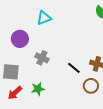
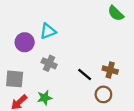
cyan triangle: (44, 18) -> (48, 31), moved

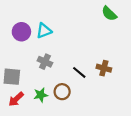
purple circle: (25, 42) -> (21, 32), moved
brown circle: (103, 94) -> (62, 92), moved

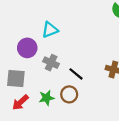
purple circle: (21, 32) -> (27, 48), moved
black line: (79, 72) -> (76, 74), moved

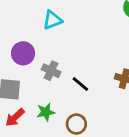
cyan triangle: (50, 30) -> (52, 20), moved
brown circle: (69, 94) -> (76, 124), moved

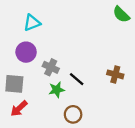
cyan triangle: (52, 20) -> (32, 23), moved
green star: (46, 112) -> (57, 90), moved

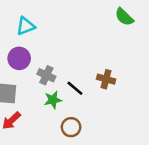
brown cross: (115, 74) -> (106, 79), moved

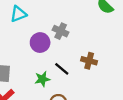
purple circle: (19, 58) -> (40, 43), moved
gray cross: (46, 75) -> (61, 31), moved

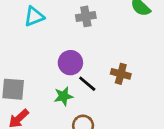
gray cross: (61, 31) -> (86, 16), moved, turned -35
purple circle: (40, 43) -> (70, 63), moved

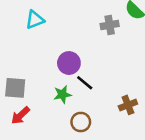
gray cross: (86, 16) -> (110, 25), moved
brown cross: (121, 74) -> (128, 105), moved, turned -36

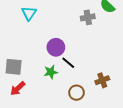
cyan triangle: (35, 20) -> (29, 13), turned -35
brown circle: (81, 122) -> (77, 93), moved

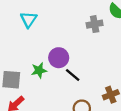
green star: (51, 72) -> (39, 70), moved

